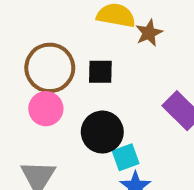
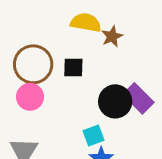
black circle: (102, 132) -> (115, 101), moved

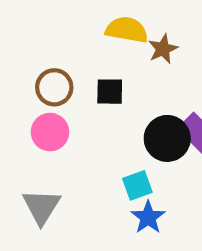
brown circle: (33, 64) -> (54, 87), size x0.7

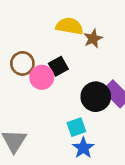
black square: (110, 92) -> (58, 66), turned -30
pink circle: (50, 132) -> (42, 77), moved

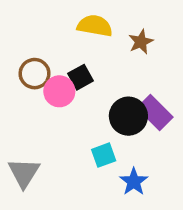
brown star: (93, 39) -> (141, 42), moved
blue star: (83, 148) -> (134, 182), moved

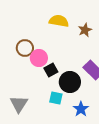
black square: (81, 77) -> (51, 70), moved
black circle: (128, 116) -> (70, 82), moved
cyan square: (104, 155) -> (56, 98), moved, turned 32

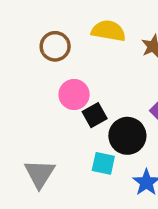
brown circle: (25, 48) -> (55, 46), moved

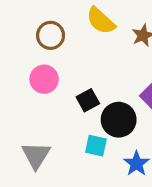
yellow semicircle: (108, 31) -> (101, 21), turned -148
pink circle: (74, 94) -> (44, 79), moved

